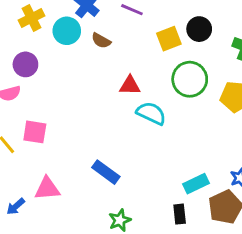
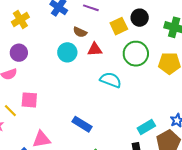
cyan circle: (67, 31) -> (67, 52), moved
brown semicircle: (101, 41) -> (80, 32), moved
red triangle: (130, 85) -> (95, 49), moved

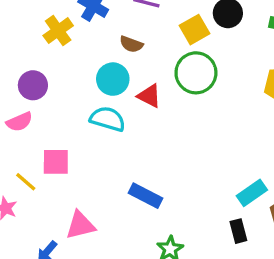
yellow cross: (20, 20) -> (58, 31), moved
red triangle: (95, 49) -> (149, 96), moved, turned 35
green circle: (136, 54) -> (196, 73), moved
cyan semicircle: (111, 80) -> (108, 119), moved

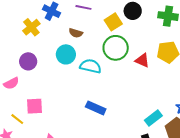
purple circle: (33, 85) -> (28, 61), moved
red triangle: (149, 96) -> (142, 60), moved
cyan semicircle: (108, 119) -> (91, 66), moved
blue rectangle: (145, 196) -> (96, 108), moved

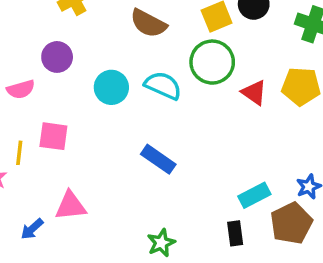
brown semicircle: (76, 33) -> (148, 23), size x1.5
cyan circle: (66, 54) -> (111, 87), moved
yellow line: (17, 119) -> (19, 153), turned 48

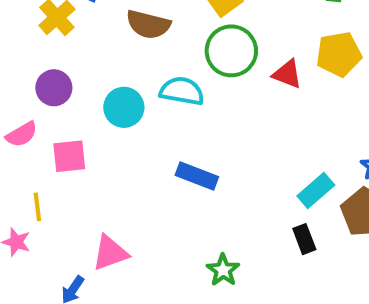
pink square: (53, 136) -> (69, 156), moved

